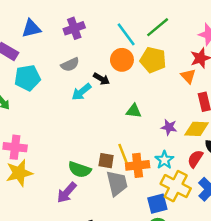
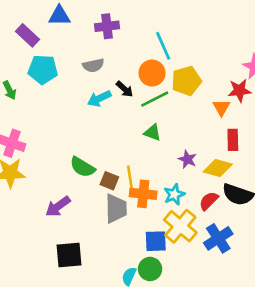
green line: (158, 27) -> (155, 99), moved
yellow pentagon: (153, 60) -> (186, 81), turned 30
green semicircle: (80, 170) -> (82, 167), moved

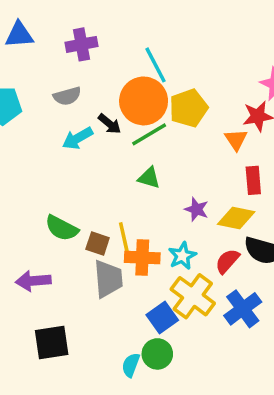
orange circle: (152, 73) -> (144, 101), size x1.4
purple arrow: (58, 206) -> (33, 281), turned 35
blue square: (156, 241) -> (162, 318), turned -30

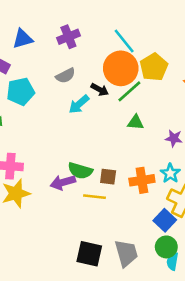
yellow line: (124, 238) -> (94, 197), moved, turned -60
gray trapezoid: (108, 279) -> (126, 253), moved
purple arrow: (33, 281) -> (63, 182), moved
black square: (52, 343) -> (89, 254), turned 32
cyan semicircle: (131, 365) -> (172, 261), moved

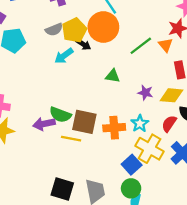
yellow pentagon: (154, 67) -> (74, 30), moved
green line: (129, 91) -> (141, 46), moved
brown square: (108, 177) -> (84, 122), size x1.6

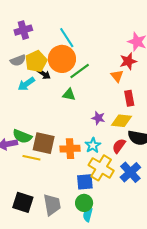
green line: (141, 46) -> (80, 71), moved
green triangle: (113, 76) -> (69, 95), moved
blue square: (132, 165) -> (85, 182), turned 36

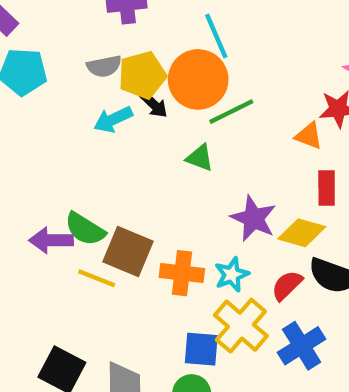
orange triangle: (117, 76) -> (309, 136), turned -40
purple star: (98, 118) -> (253, 218), size x1.5

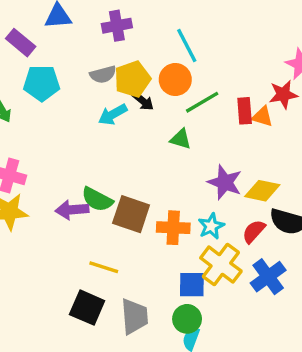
orange circle: (198, 79) -> (175, 80), size x0.7
red rectangle: (327, 188) -> (245, 111), moved
yellow line: (97, 278) -> (104, 267), moved

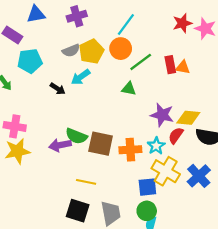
cyan line: (187, 45) -> (126, 24), turned 70
red star: (283, 95) -> (182, 23), moved
black arrow: (143, 101) -> (58, 89), moved
red semicircle: (254, 231) -> (176, 136), moved

